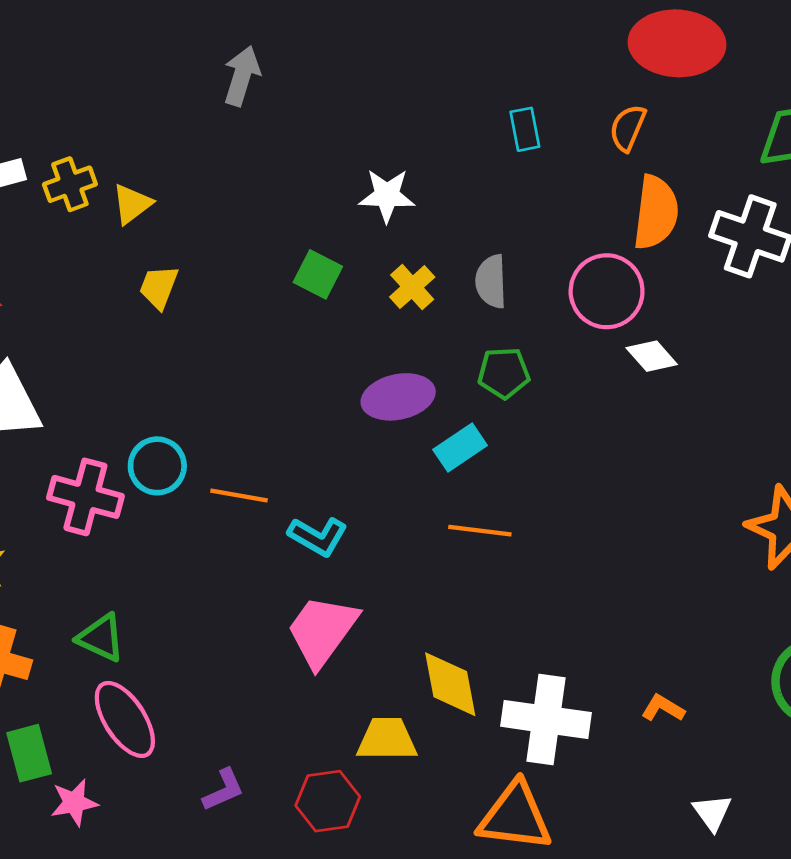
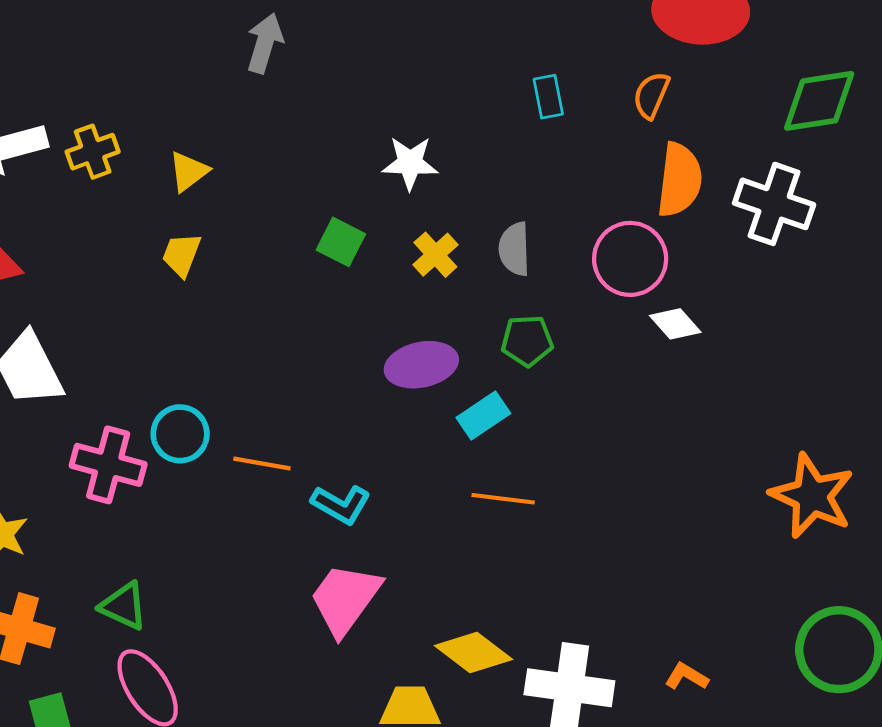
yellow triangle: (132, 204) -> (189, 171), moved
yellow diamond: (450, 684) -> (474, 653), turned -42

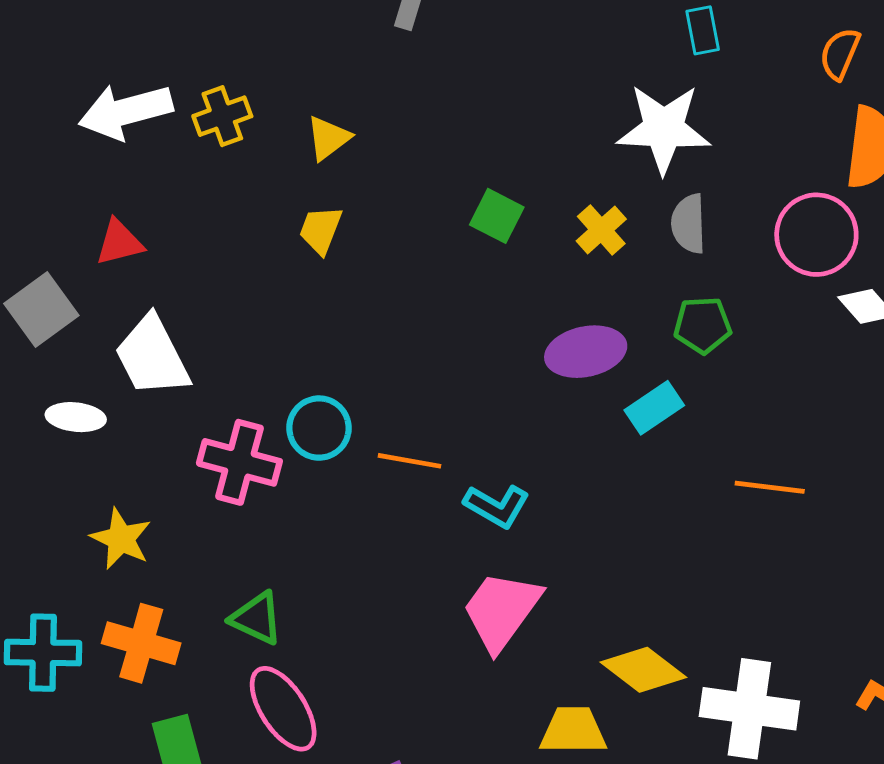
cyan rectangle: (548, 97) -> (703, 30), moved
white star: (410, 163) -> (664, 129), moved, size x1.5
orange line: (503, 499) -> (770, 487), moved

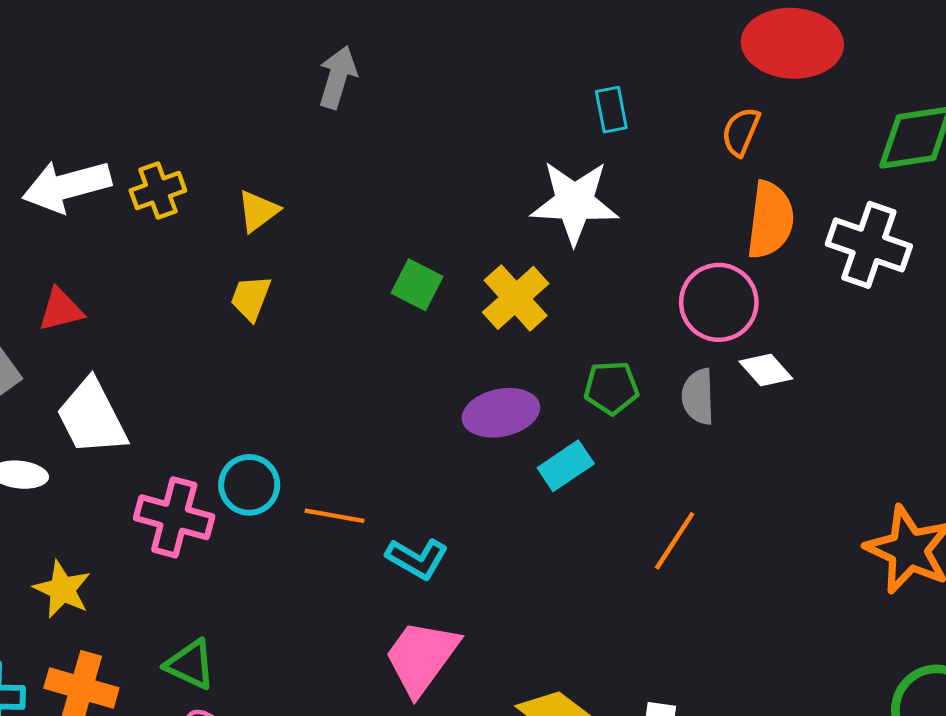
gray semicircle: (689, 224) -> (698, 397), moved
yellow cross: (601, 230) -> (516, 298), size x1.4
orange line: (770, 487) -> (675, 541), turned -64

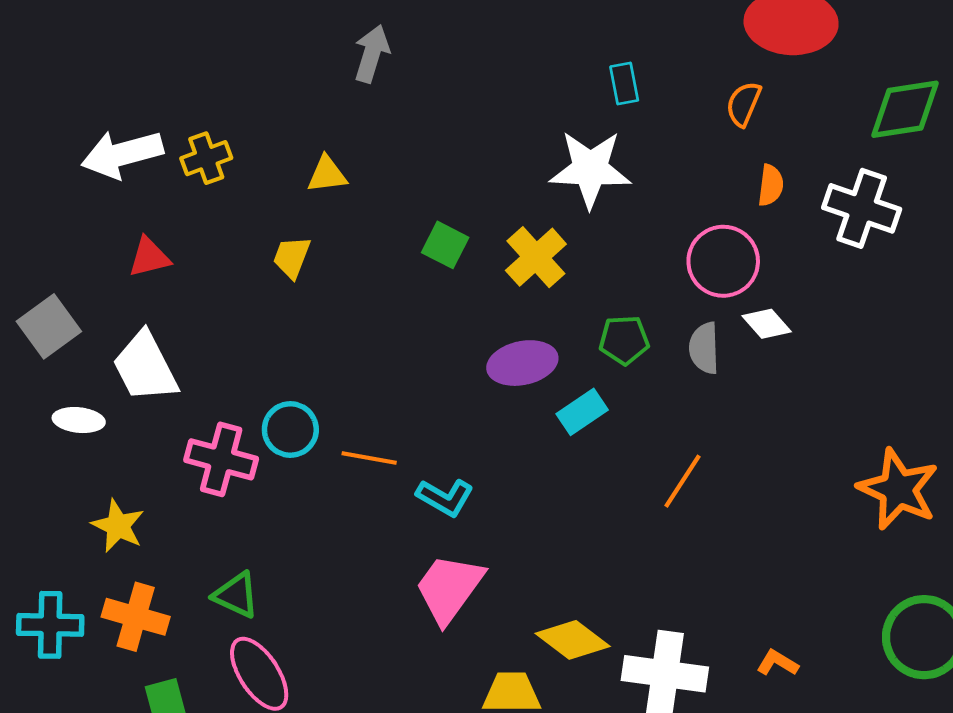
yellow triangle: (258, 211) -> (327, 174), moved, turned 30
orange semicircle: (770, 220) -> (771, 185), size x0.6
red triangle: (61, 310) -> (149, 257), moved

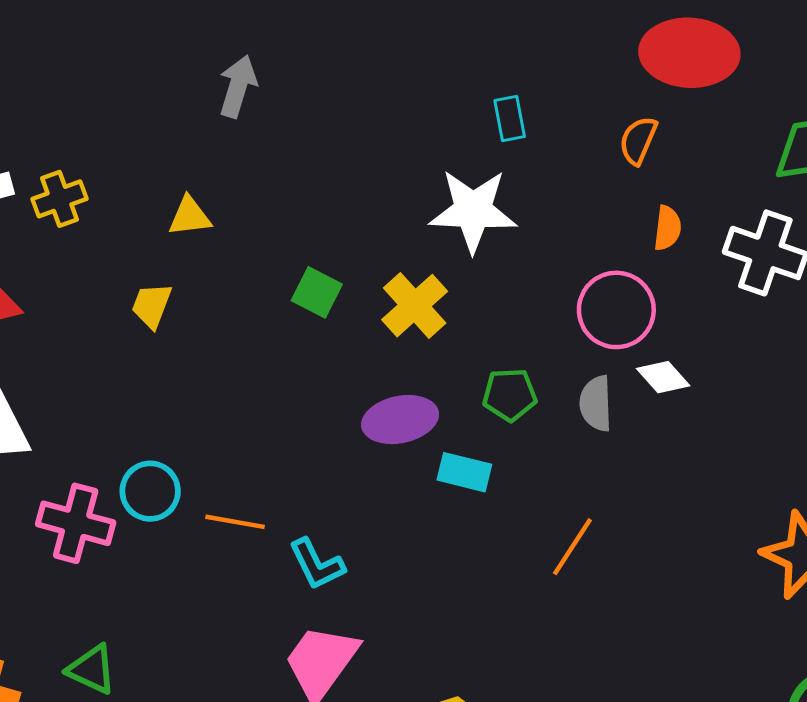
cyan rectangle: (582, 412) -> (464, 472), turned 48
cyan L-shape: (445, 497) -> (317, 564), turned 34

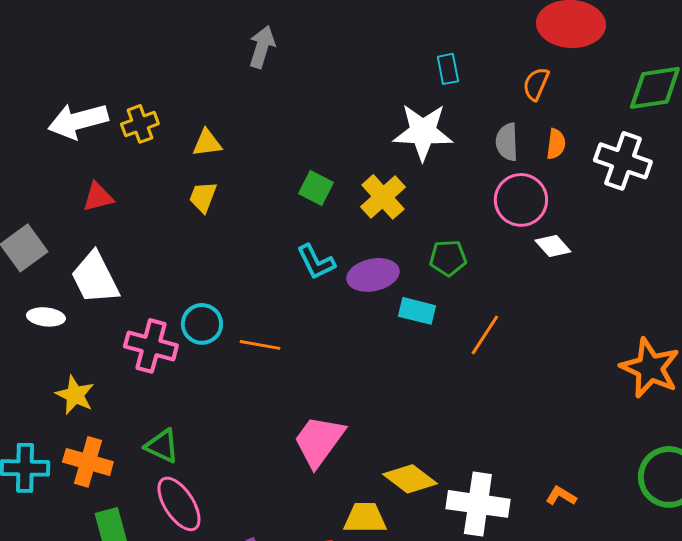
yellow triangle: (190, 216) -> (207, 143), moved
gray semicircle: (596, 403) -> (507, 142), moved
orange line: (572, 547) -> (485, 335), moved
cyan L-shape: (317, 564) -> (316, 262), moved

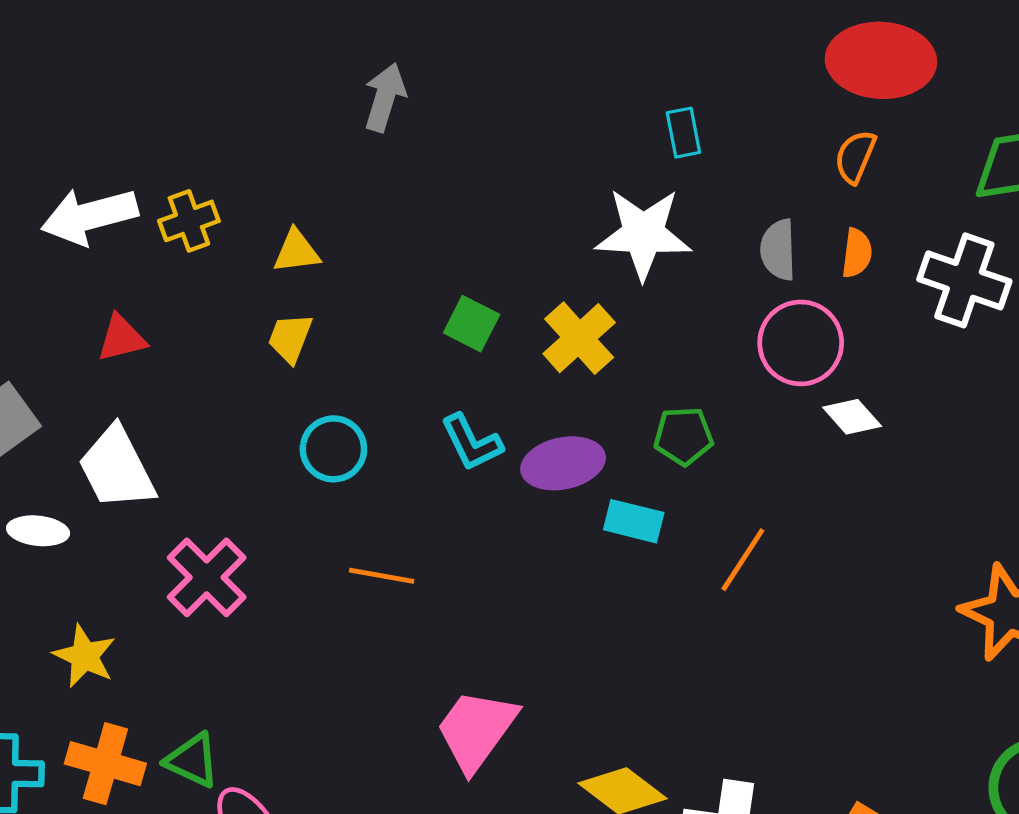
orange semicircle: (536, 84) -> (855, 157), moved
cyan circle: (202, 324) -> (333, 449), moved
pink cross: (151, 346) -> (207, 577), turned 30
green triangle: (162, 446) -> (192, 760), moved

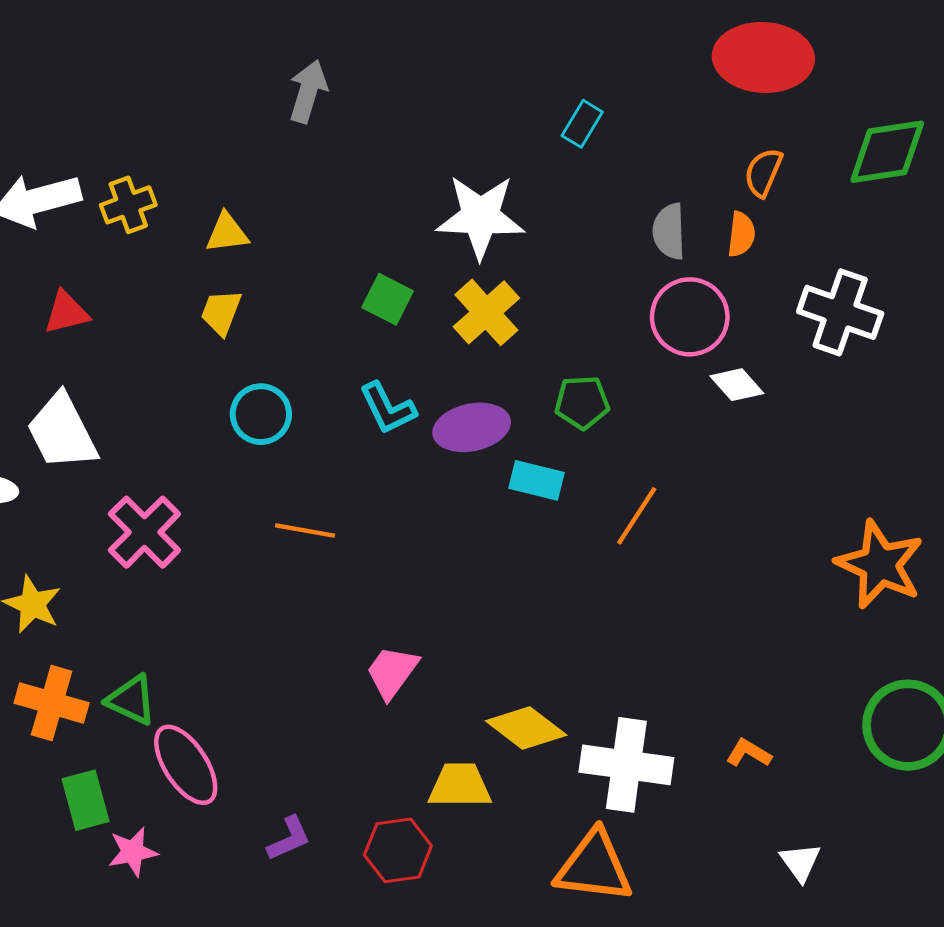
cyan rectangle: (683, 133) -> (582, 124), turned 42
orange semicircle: (855, 157) -> (763, 172), moved
white star: (643, 234) -> (480, 217), moved
white cross: (964, 280) -> (840, 312), moved
pink trapezoid: (476, 730) -> (392, 672), size x0.7

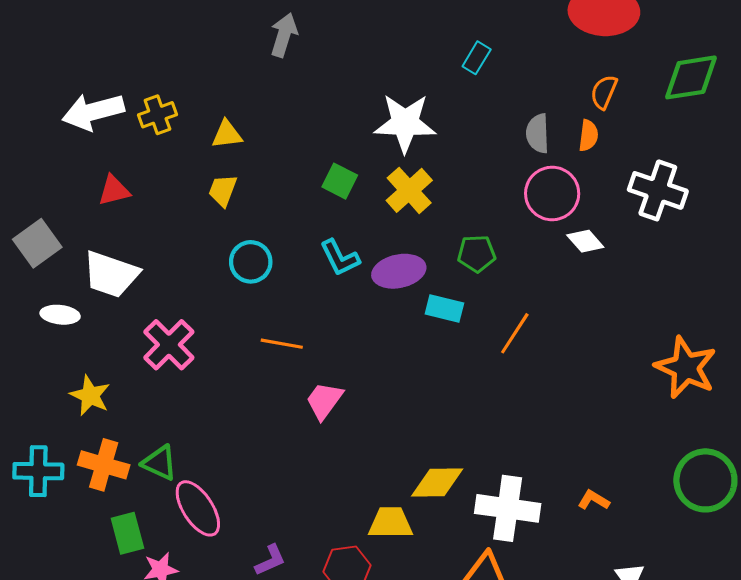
white trapezoid: (62, 432) -> (111, 274), turned -44
pink trapezoid: (392, 672) -> (324, 401), moved
yellow diamond: (526, 728) -> (437, 483), turned -38

